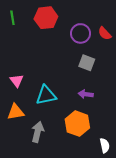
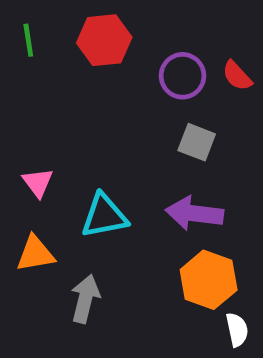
purple arrow: (86, 94) -> (194, 213), size x1.6
orange hexagon: (77, 124) -> (209, 280), moved

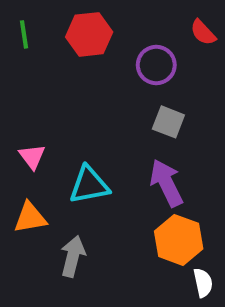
red semicircle: (237, 76) -> (203, 32), moved
purple arrow: (194, 213) -> (166, 183), turned 57

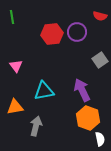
red semicircle: (203, 32) -> (100, 16), turned -32
red hexagon: (89, 34) -> (52, 34), moved
gray square: (168, 122) -> (100, 60), moved, turned 35
pink triangle: (32, 157) -> (16, 66), moved

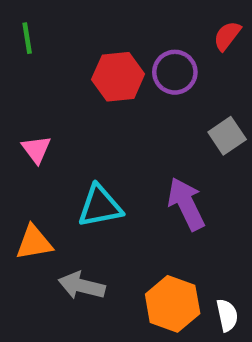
red semicircle: (100, 16) -> (227, 36), turned 112
orange hexagon: (88, 118) -> (173, 304), moved
gray arrow: (36, 126) -> (82, 286), turned -90

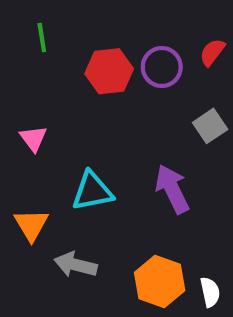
red semicircle: (227, 36) -> (212, 52), moved
green line: (27, 38) -> (42, 38), moved
orange triangle: (34, 243) -> (31, 225), turned -51

